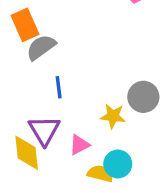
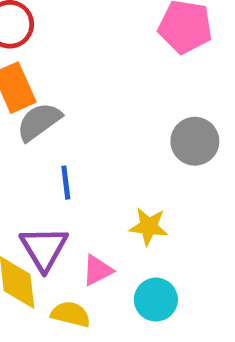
gray circle: (143, 97) -> (195, 141), moved
yellow semicircle: (100, 174) -> (71, 314), moved

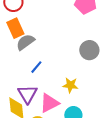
blue line: (66, 183) -> (36, 67), turned 48
pink triangle: (97, 270) -> (49, 103), size x1.5

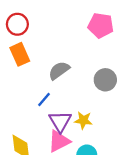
gray semicircle: (25, 42) -> (59, 71), moved
purple triangle: (27, 94) -> (60, 121), moved

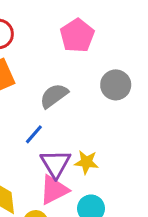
pink pentagon: (101, 25) -> (77, 36), moved, turned 30
gray circle: (105, 80) -> (116, 85), moved

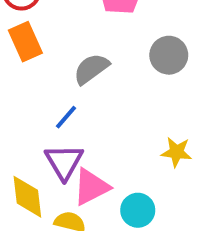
yellow star: (86, 162) -> (177, 152), moved
purple triangle: (55, 164) -> (64, 162), moved

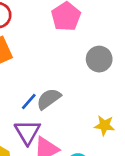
gray semicircle: (91, 69) -> (49, 99), moved

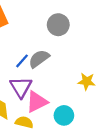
gray circle: (99, 59) -> (58, 25), moved

